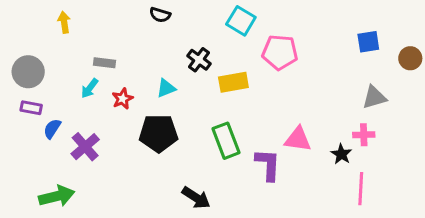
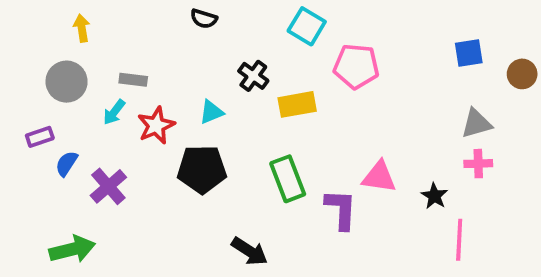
gray circle: (28, 72) -> (67, 82), moved
red star: (123, 99) -> (156, 125), size x1.4
purple rectangle: (31, 108) -> (40, 137), turned -30
pink cross: (364, 135) -> (478, 164), moved

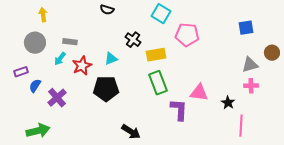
brown circle: (522, 74) -> (272, 53), moved
green rectangle: (288, 179) -> (158, 83), moved

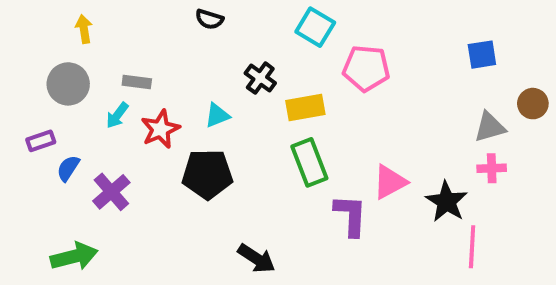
pink triangle: (199, 93) -> (390, 182), turned -36
black star: (228, 103) -> (447, 202), size x1.5

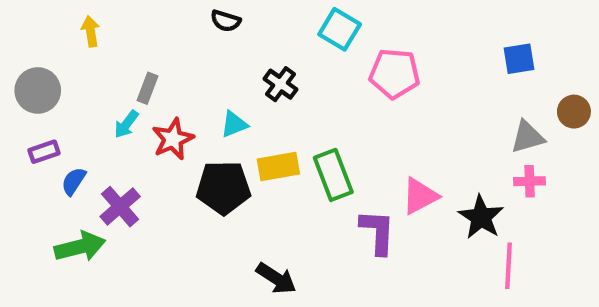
gray rectangle: (137, 82) -> (147, 88), turned -76
gray circle: (68, 84) -> (38, 90), moved
yellow rectangle: (305, 107) -> (278, 166), moved
green arrow: (74, 256) -> (80, 247), moved

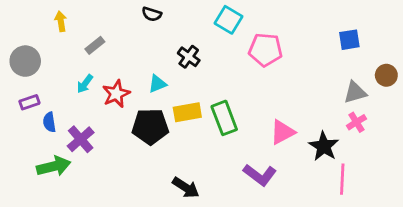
gray rectangle: (147, 88) -> (95, 45), moved, turned 30
blue semicircle: (74, 181) -> (49, 122), turned -42
pink cross: (530, 181) -> (356, 122), turned -30
purple L-shape: (378, 232) -> (260, 175), moved, turned 124

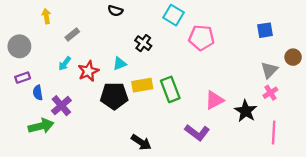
gray triangle: (355, 92) -> (269, 70), turned -30
pink line: (342, 179) -> (274, 133), moved

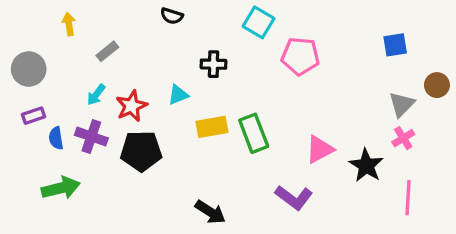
black cross: (143, 43) -> (214, 64), turned -35
black pentagon: (114, 96) -> (141, 151), moved
purple cross: (61, 106) -> (91, 137), moved, turned -30

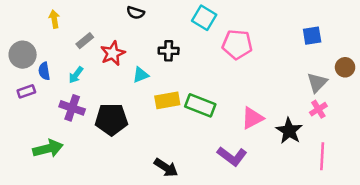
red star: (132, 106) -> (113, 53), moved
green rectangle: (254, 133) -> (200, 105), turned -48
blue semicircle: (56, 138) -> (44, 71), moved

